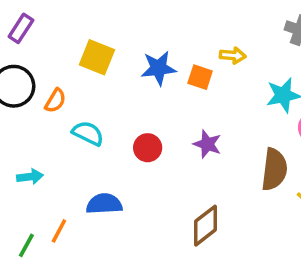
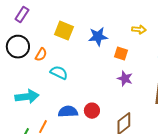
orange square: (200, 77) -> (121, 54), moved
red circle: (148, 148) -> (92, 111), moved
cyan arrow: (30, 177) -> (27, 97), size x1.6

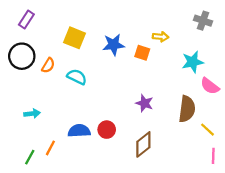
orange square: (121, 54) -> (142, 53), moved
cyan semicircle: (59, 73) -> (77, 77), moved
purple star: (125, 79) -> (144, 103), moved
cyan arrow: (27, 97) -> (32, 114), size x0.6

